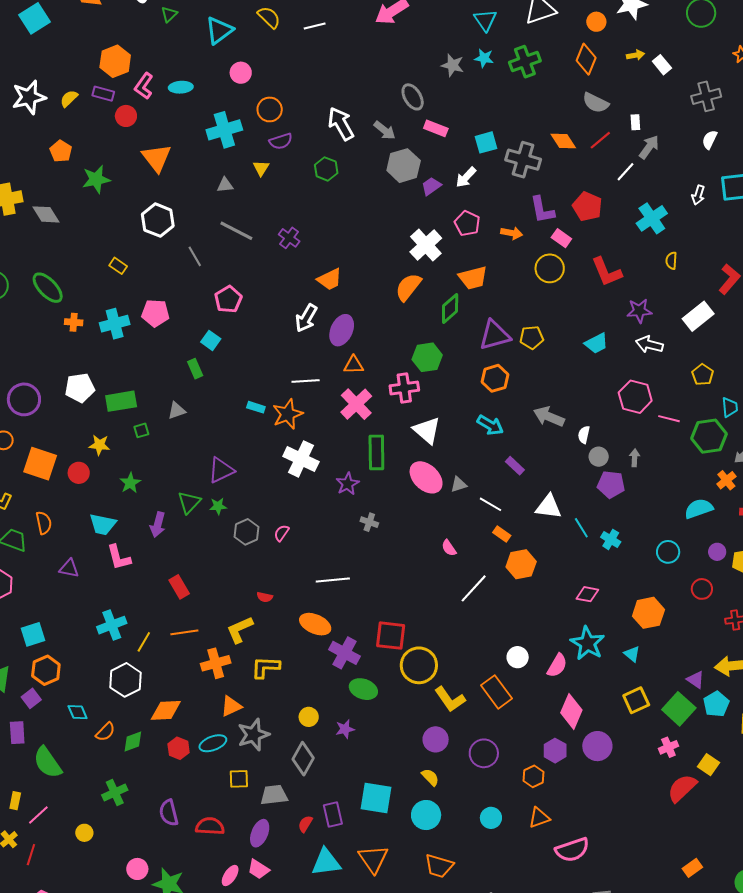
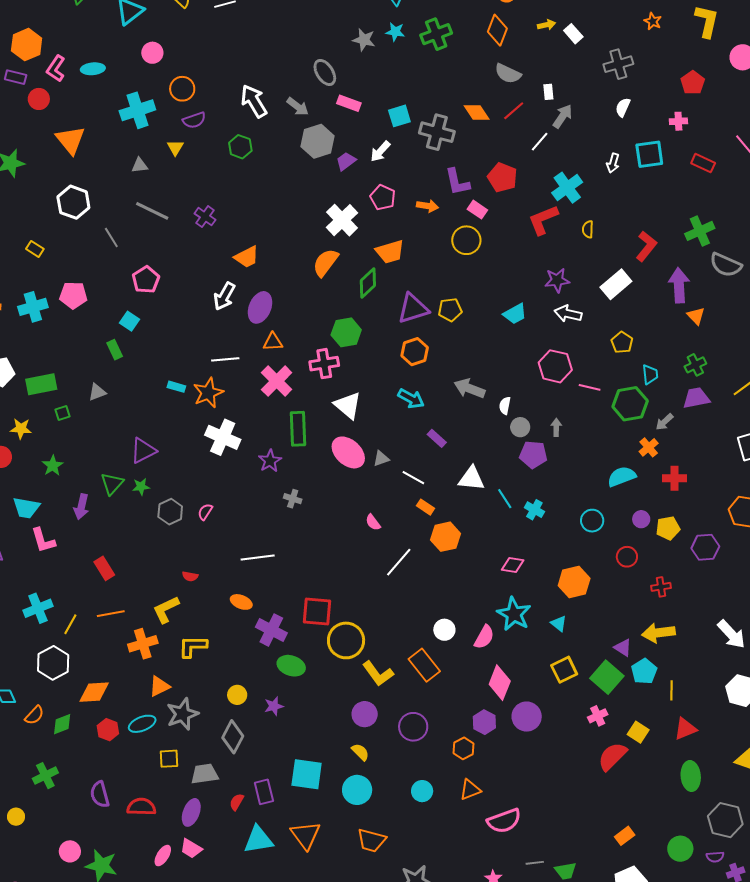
red L-shape: (607, 272) -> (543, 220), moved, turned 92
orange ellipse: (315, 624) -> (241, 602), size x0.7

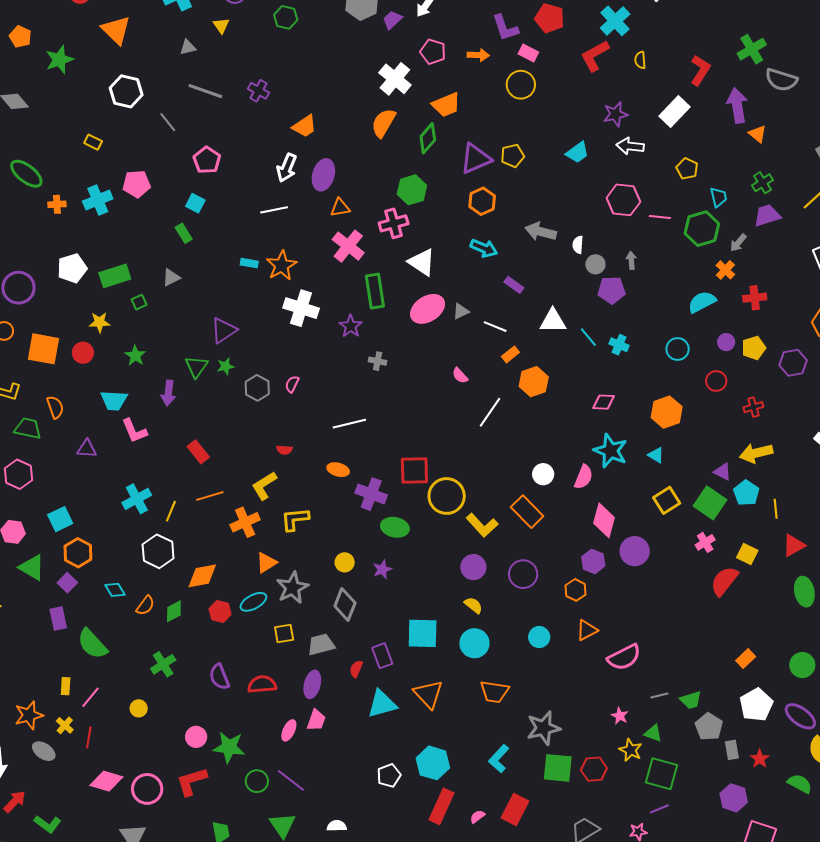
white line: (225, 359) -> (274, 210), moved
pink ellipse: (348, 452) -> (428, 309), turned -68
orange rectangle: (425, 507) -> (510, 354), turned -66
pink trapezoid: (191, 848) -> (316, 720), turned -95

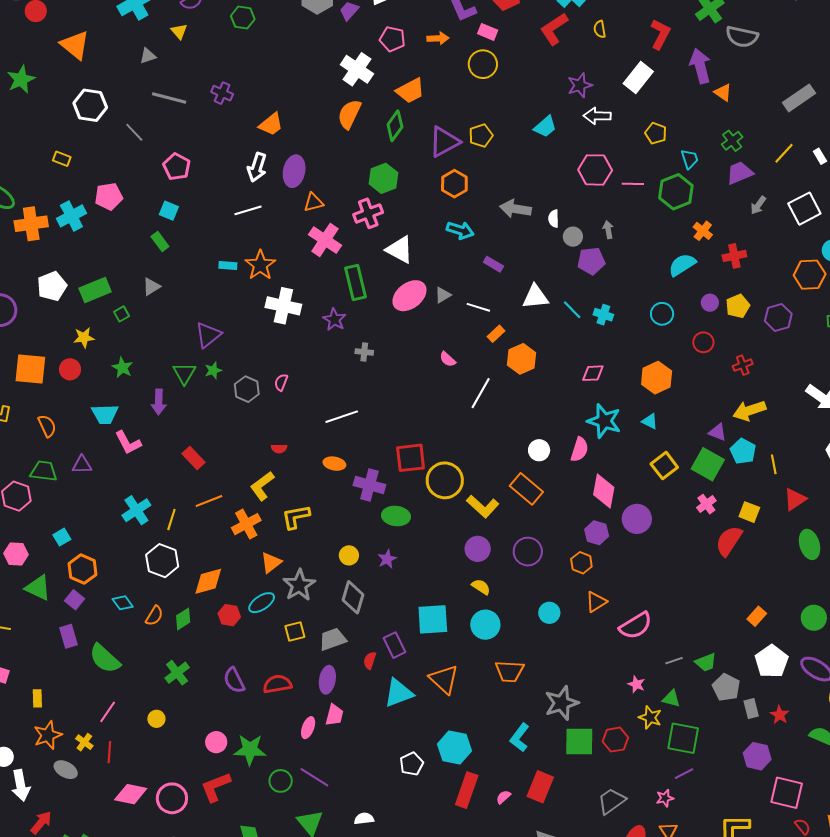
orange cross: (57, 204) -> (31, 224), size x1.8
gray arrow: (738, 243) -> (758, 205), moved
green trapezoid: (28, 428) -> (44, 471), moved
cyan square: (60, 519) -> (62, 537), size x0.7
yellow rectangle: (66, 686) -> (37, 698), moved

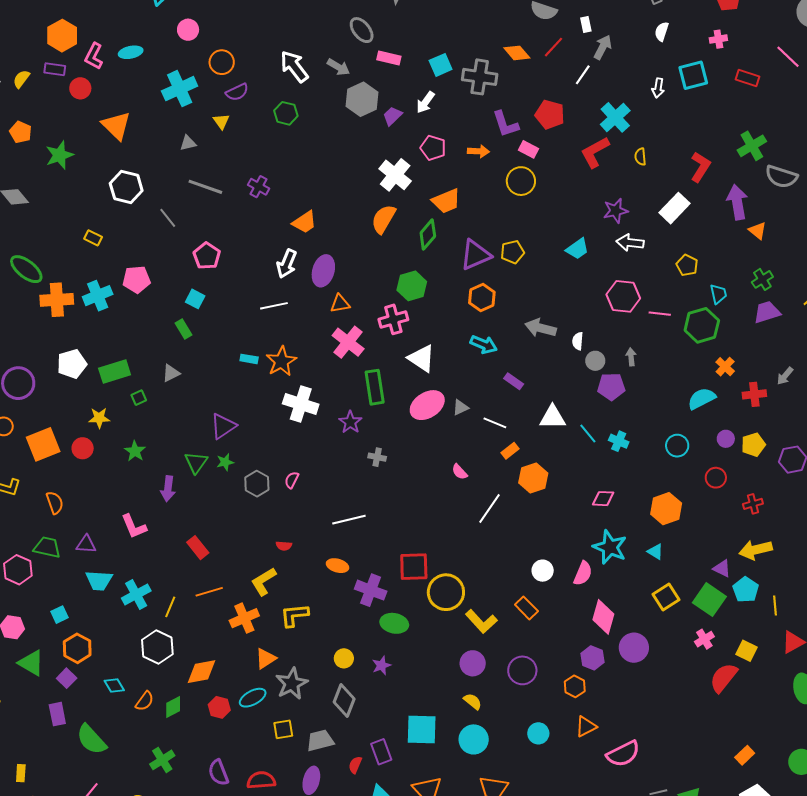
gray arrow: (758, 205) -> (785, 376), moved
orange square: (30, 369) -> (43, 444), turned -32
cyan trapezoid: (105, 414) -> (99, 580), moved
orange rectangle: (526, 489) -> (526, 608), size x0.7

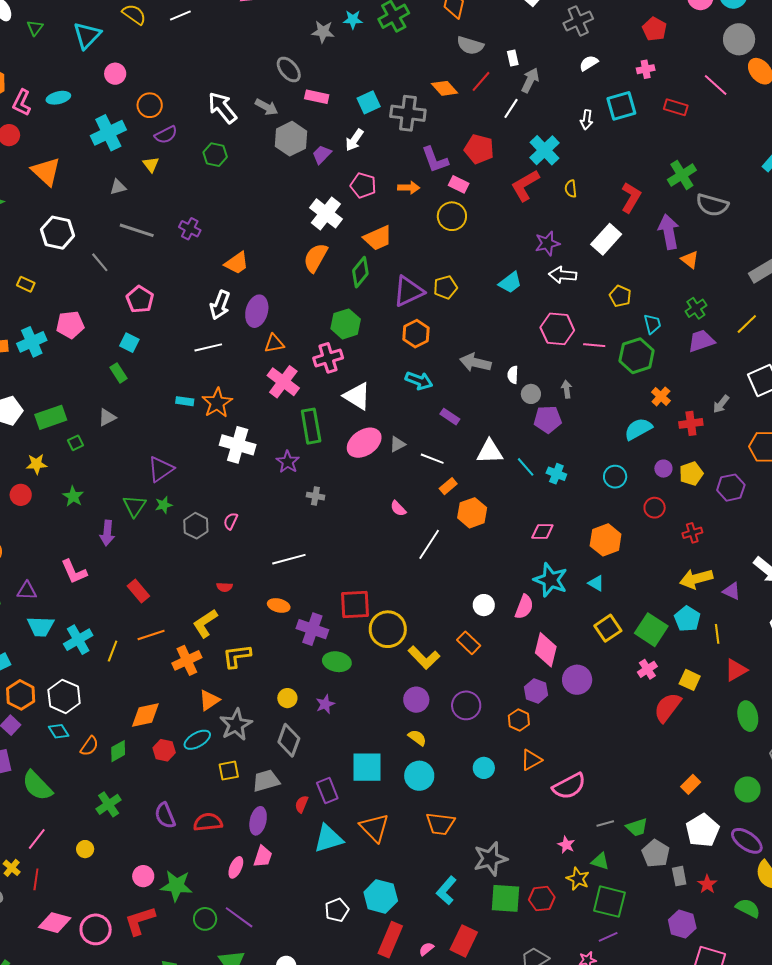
white semicircle: (662, 32) -> (589, 63), turned 42
purple triangle: (722, 568) -> (732, 591), moved
white hexagon: (157, 647) -> (64, 696), moved

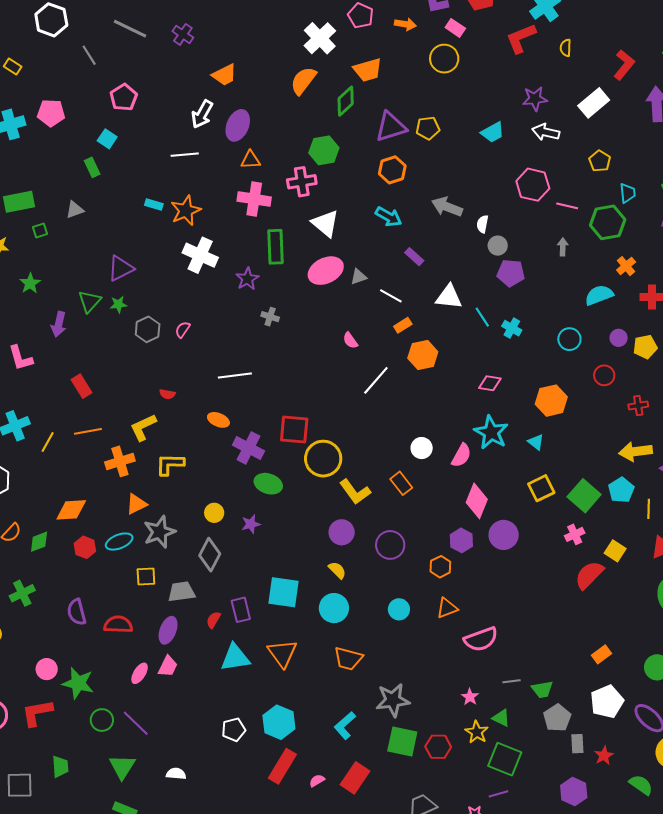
pink cross: (283, 382) -> (254, 199), turned -36
gray arrow: (567, 389) -> (563, 247), moved

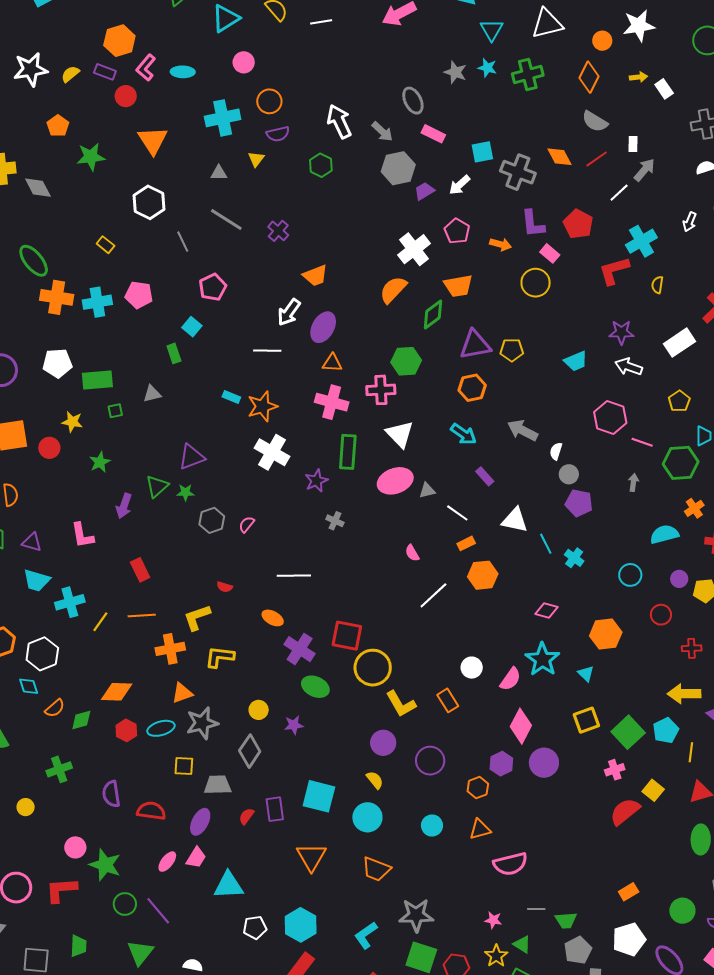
cyan triangle: (235, 658) -> (229, 885), moved
pink star: (470, 697) -> (493, 920), turned -30

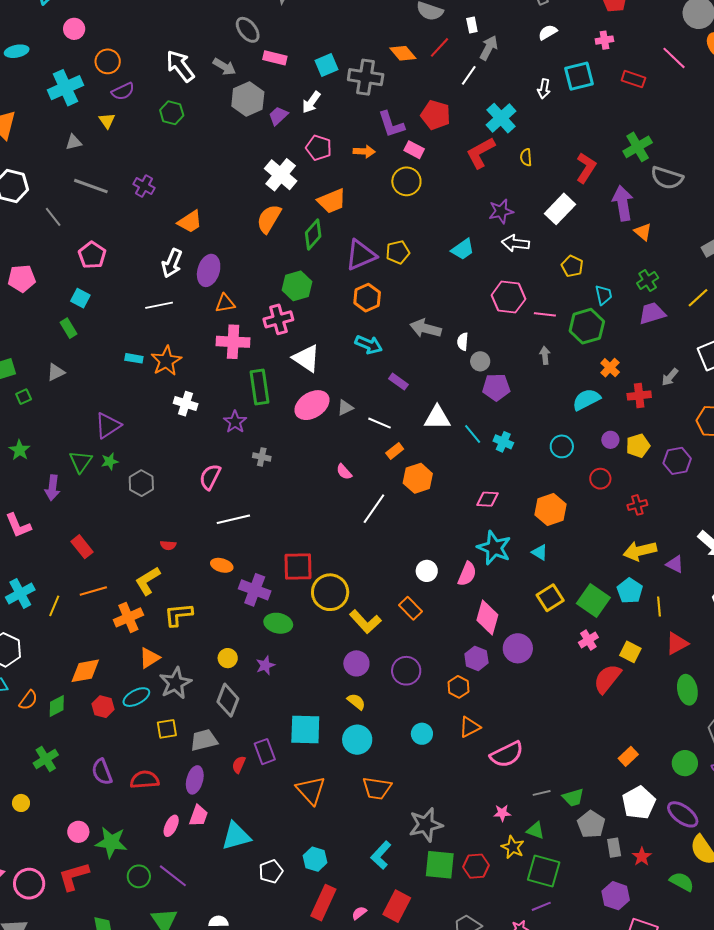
white cross: (272, 452) -> (186, 404), size x0.7
pink semicircle: (247, 524) -> (210, 477), moved, size x1.5
cyan hexagon: (301, 925) -> (315, 859), size x0.7

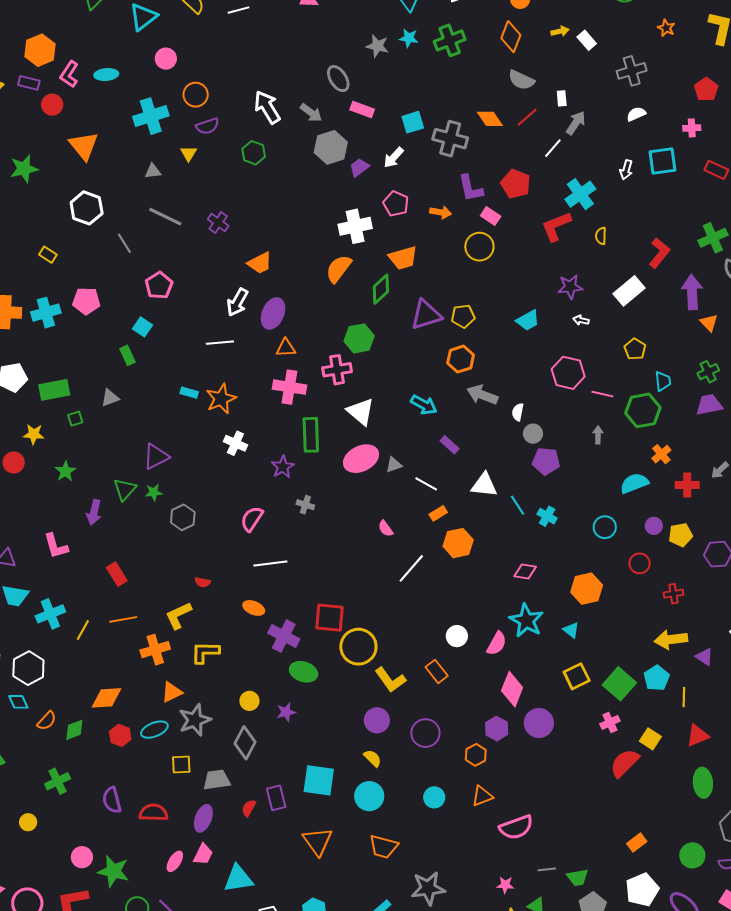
white cross: (281, 175) -> (355, 226), turned 32
white arrow: (515, 243) -> (581, 320), size x0.6
orange hexagon: (367, 298) -> (461, 359), moved

